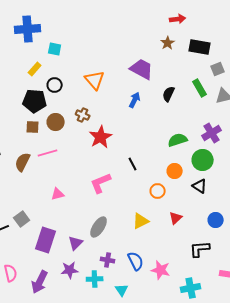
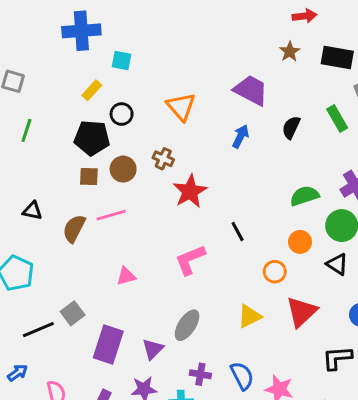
red triangle: (176, 218) -> (302, 312), size x1.6

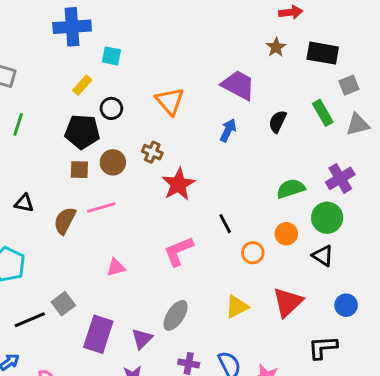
orange circle: (275, 272) -> (253, 253), moved

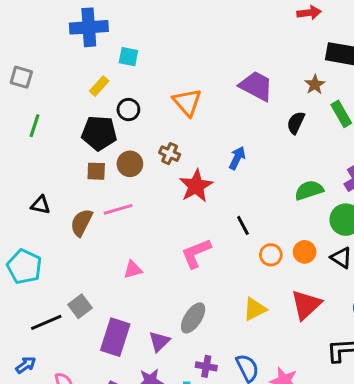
brown star: (276, 47) -> (315, 85), moved
blue arrow: (228, 130) -> (237, 158), moved
orange circle: (286, 234) -> (305, 252), moved

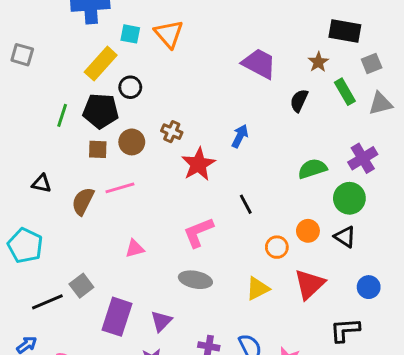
yellow rectangle: (99, 86) -> (101, 64), size x1.6
orange triangle: (187, 102) -> (169, 34), moved
green line: (35, 126) -> (62, 115), moved
orange circle: (271, 255) -> (277, 247), moved
gray ellipse: (193, 318) -> (195, 280), moved, turned 68

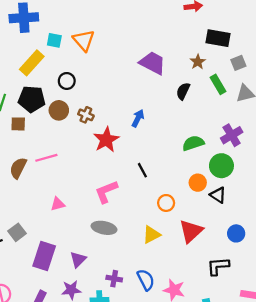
black circle: (130, 87) -> (67, 81), moved
brown circle: (132, 142) -> (59, 110), moved
brown square: (98, 149) -> (18, 124), moved
orange circle: (308, 231) -> (198, 183), moved

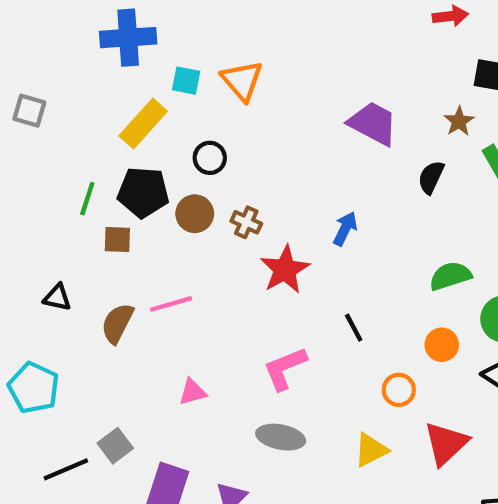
orange circle: (198, 183) -> (442, 345), moved

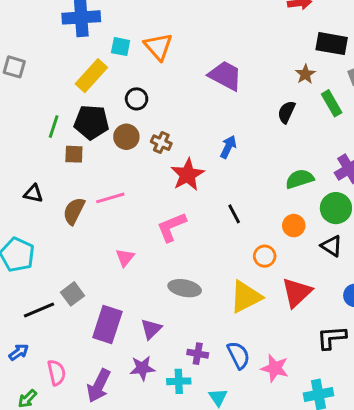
purple trapezoid: (373, 123) -> (225, 76), moved
pink L-shape: (285, 368) -> (171, 227), moved
pink triangle: (193, 392) -> (125, 258), turned -36
yellow triangle: (371, 450) -> (246, 297), size x1.4

